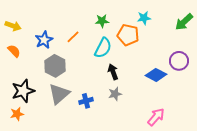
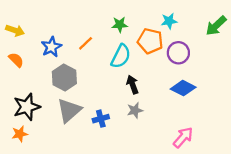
purple circle: (179, 61) -> (178, 53), moved

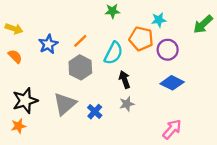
green star: (120, 25) -> (112, 11), moved
gray hexagon: (64, 77) -> (80, 67), moved
blue cross: (101, 119) -> (95, 112), turned -32

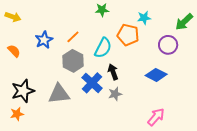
yellow arrow: (14, 29) -> (13, 17), moved
purple circle: (168, 50) -> (168, 45), moved
gray triangle: (65, 104) -> (59, 94), turned 35
blue cross: (95, 112) -> (92, 83), moved, size x1.5

